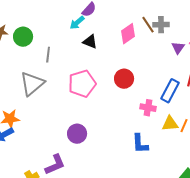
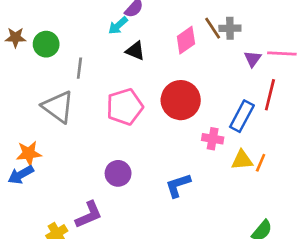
red circle: (124, 79) -> (181, 100), size x1.5
gray triangle: (32, 84) -> (58, 107), turned -44
blue L-shape: (140, 144) -> (178, 185), moved, turned 75

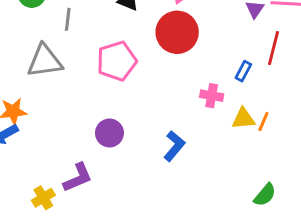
red circle: (181, 100) -> (177, 32), moved
gray triangle: (58, 107) -> (45, 61), turned -44
blue rectangle: (242, 116) -> (243, 71), size x0.6
blue L-shape: (178, 185) -> (174, 146), turned 148

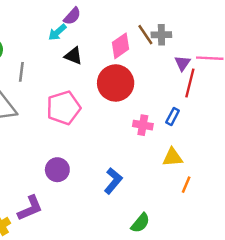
red line: (274, 48) -> (190, 83), moved
pink cross: (212, 96) -> (143, 125), moved
orange line: (263, 121) -> (186, 185), moved
green semicircle: (265, 195) -> (140, 223), moved

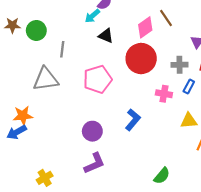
gray cross: (161, 35) -> (180, 65), moved
blue L-shape: (113, 181) -> (133, 120), moved
purple L-shape: (30, 208) -> (94, 163), moved

